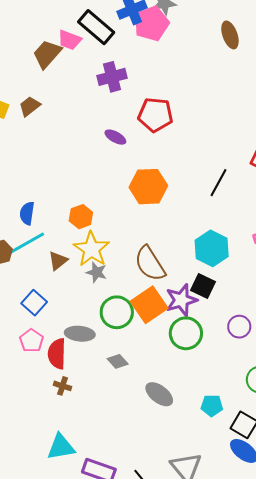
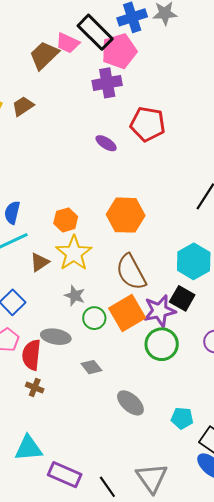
pink pentagon: (151, 24) -> (119, 51), moved
orange hexagon: (148, 187) -> (126, 215), moved
gray star: (96, 272) -> (75, 296), moved
green circle: (117, 312) -> (94, 318), size x0.7

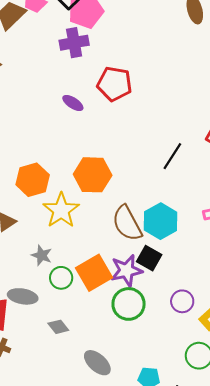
orange hexagon: (66, 220) -> (33, 180), size x1.4
yellow star: (74, 253) -> (61, 210), moved
brown semicircle: (131, 272) -> (127, 223), moved

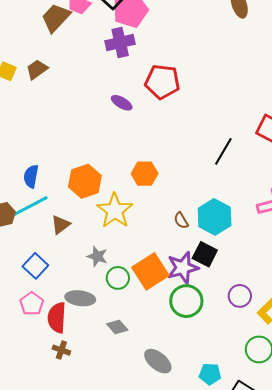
orange hexagon: (93, 175) -> (145, 174), size x0.7
brown semicircle: (127, 223) -> (181, 220), size x0.5

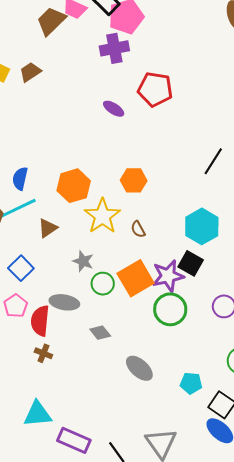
brown semicircle: (181, 220) -> (138, 229), moved

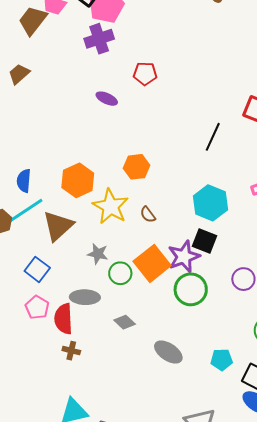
red pentagon: (155, 89) -> (145, 74), size x0.7
brown triangle: (48, 228) -> (58, 226), size x1.6

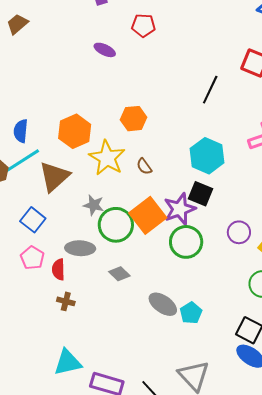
green circle: (120, 273) -> (116, 225), size x1.5
red semicircle: (63, 319) -> (58, 269), size x0.7
cyan pentagon: (222, 360) -> (191, 313), moved, turned -30

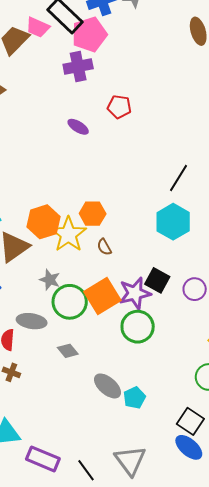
orange hexagon: (134, 119) -> (93, 214), moved
orange hexagon: (75, 131) -> (43, 222), moved
cyan hexagon: (207, 156) -> (173, 222), moved
purple circle: (239, 232) -> (195, 289), moved

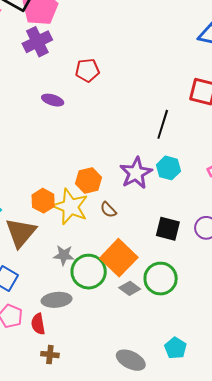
orange hexagon: (43, 222) -> (43, 201), size x0.7
cyan hexagon: (173, 222) -> (169, 168), size x0.7
purple star: (135, 293) -> (136, 173), moved
gray diamond: (68, 351) -> (130, 288), moved
gray ellipse: (108, 386) -> (131, 360), moved

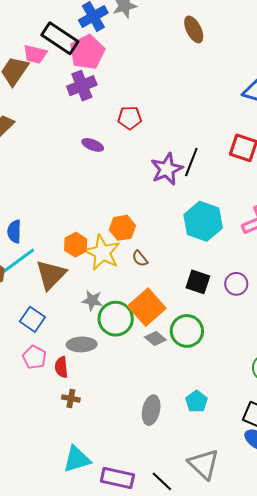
black line: (163, 124) -> (191, 162), moved
cyan hexagon: (169, 168) -> (203, 221), size x1.6
purple star: (136, 173) -> (167, 169), moved
gray ellipse: (131, 360) -> (151, 410), turned 72

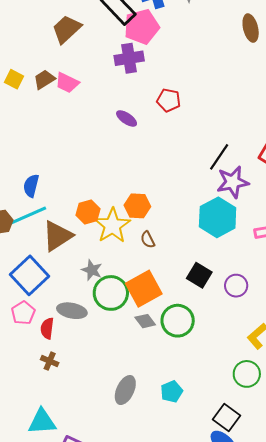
pink trapezoid: (35, 54) -> (67, 83), moved
purple star: (167, 169) -> (233, 182), moved
blue square: (32, 319) -> (29, 275), size x1.5

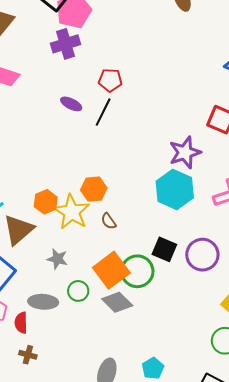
black line: (219, 157) -> (103, 112), moved
purple circle: (236, 286) -> (202, 255), size x1.4
green circle: (111, 293) -> (78, 291), moved, size x0.6
gray diamond: (145, 321) -> (117, 302), size x1.4
green circle: (178, 321) -> (137, 271), moved

